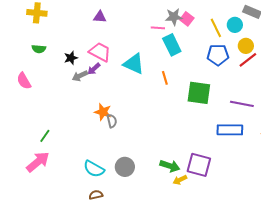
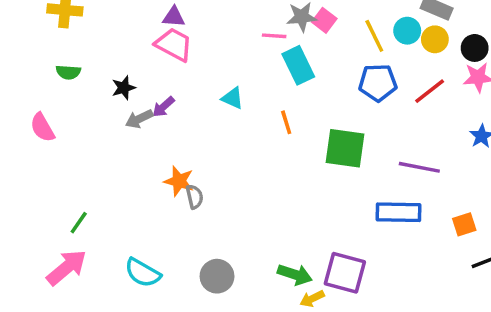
yellow circle: (246, 46) -> (435, 39), moved
pink trapezoid: (100, 52) -> (174, 45), moved
cyan triangle: (134, 64) -> (233, 98), size x0.6
cyan semicircle: (94, 169) -> (143, 273), moved

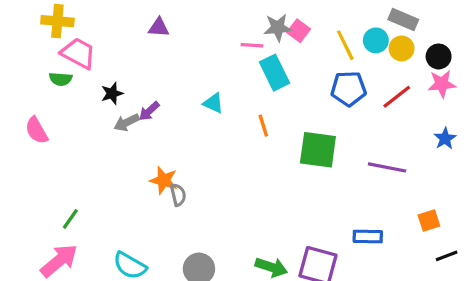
pink trapezoid: (174, 45) -> (78, 53), moved
blue rectangle: (399, 212) -> (368, 237), moved, size x0.7

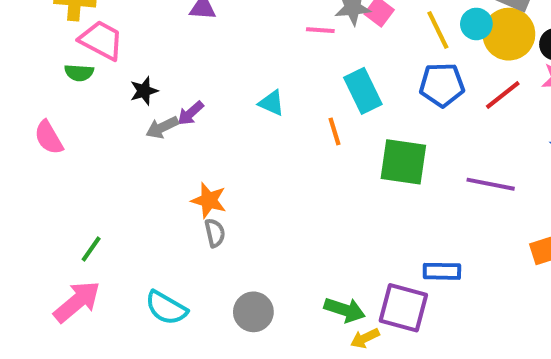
yellow circle: (402, 48) -> (509, 34), size x1.6
cyan rectangle: (275, 73) -> (363, 91), moved
gray semicircle: (178, 195) -> (215, 233), moved
blue rectangle: (368, 237) -> (442, 271), moved

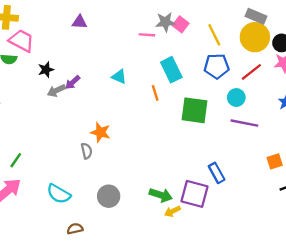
cyan circle: (476, 24) -> (236, 98), moved
orange star: (209, 200) -> (100, 132), moved
blue rectangle: (442, 271) -> (217, 173), turned 60

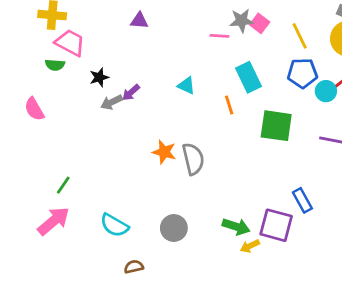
cyan circle: (236, 98) -> (326, 91), moved
gray semicircle: (87, 151) -> (193, 159), moved, size x1.6

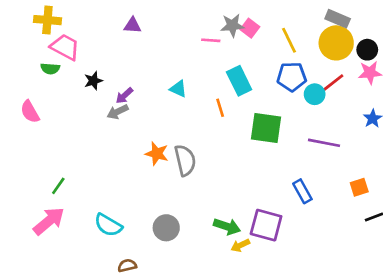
gray arrow: (112, 102) -> (118, 112), moved
blue rectangle: (302, 200) -> (302, 191), moved

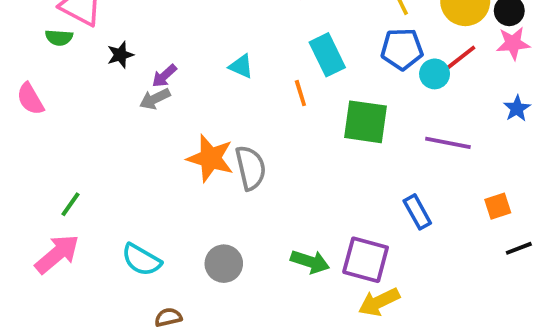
orange star: (157, 154) -> (210, 158), size x1.4
yellow arrow: (240, 245) -> (379, 302), moved, size x1.5

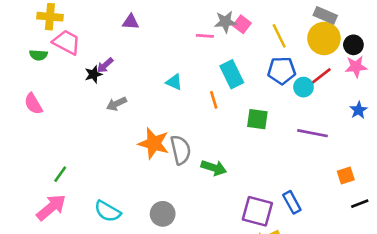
green semicircle: (59, 38) -> (38, 55), moved
purple arrow: (164, 76) -> (105, 65), moved
green square: (366, 122) -> (257, 119), size x0.7
blue rectangle: (417, 212) -> (292, 202), moved
green arrow: (310, 262) -> (214, 168), moved

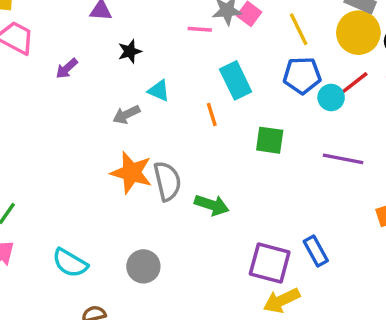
black star: (93, 74) -> (130, 51), moved
gray arrow: (117, 104) -> (126, 115), moved

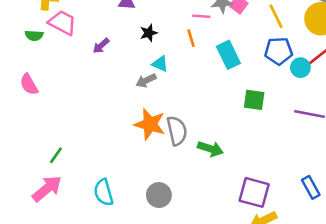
cyan triangle: (159, 91) -> (160, 64), moved
orange line: (212, 115) -> (191, 38), moved
blue rectangle: (316, 251) -> (311, 187), moved
cyan semicircle: (70, 263) -> (104, 192), turned 44

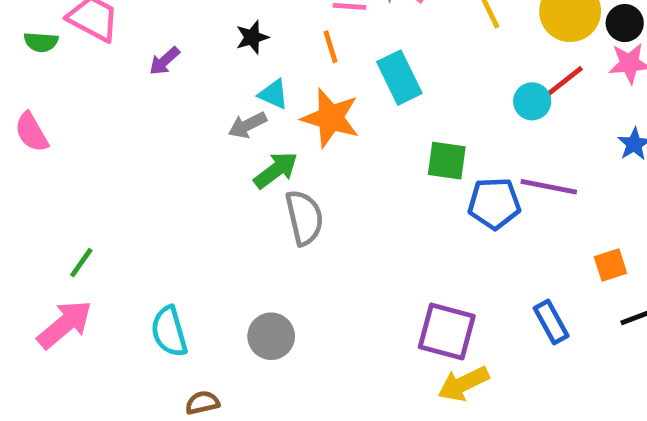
blue pentagon: (279, 51) -> (494, 203), moved
orange star: (150, 124) -> (330, 118), moved
green arrow: (210, 149) -> (276, 170), moved, turned -55

